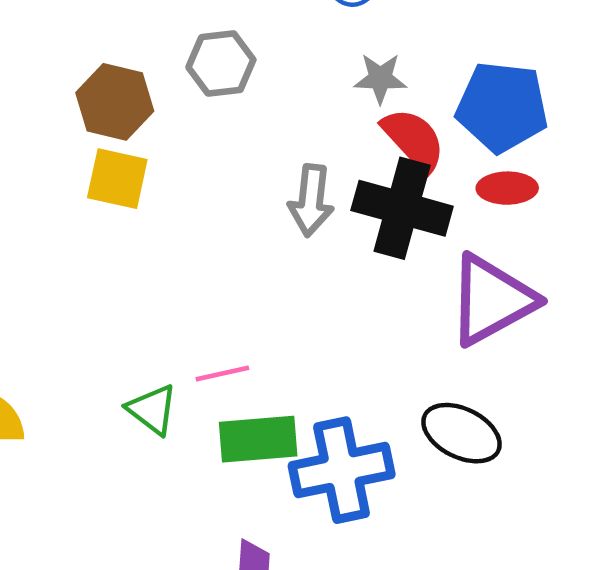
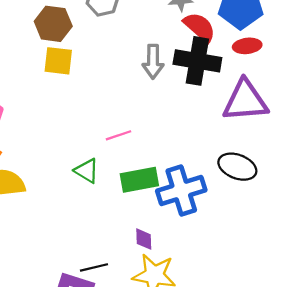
purple triangle: (492, 300) -> (245, 101), turned 30
pink line: (222, 373) -> (119, 135), moved

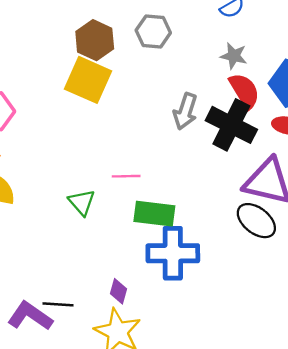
yellow square: (58, 61) -> (88, 80), size x1.4
black ellipse: (237, 167) -> (256, 221), moved
green rectangle: (139, 180) -> (154, 214), moved

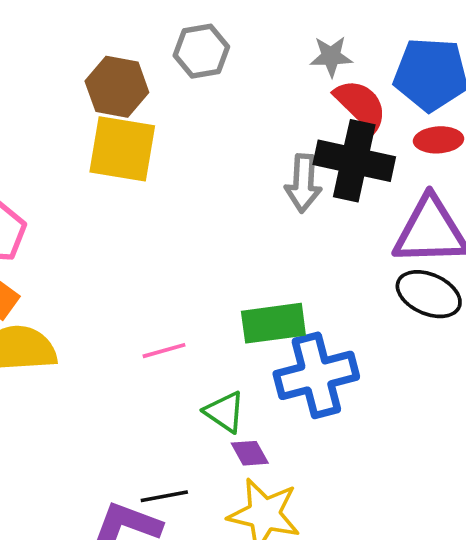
gray arrow: (185, 111) -> (303, 183), moved
pink line: (126, 176) -> (164, 351), moved
green triangle: (82, 202) -> (225, 412), moved
purple diamond: (118, 291) -> (250, 453), turned -30

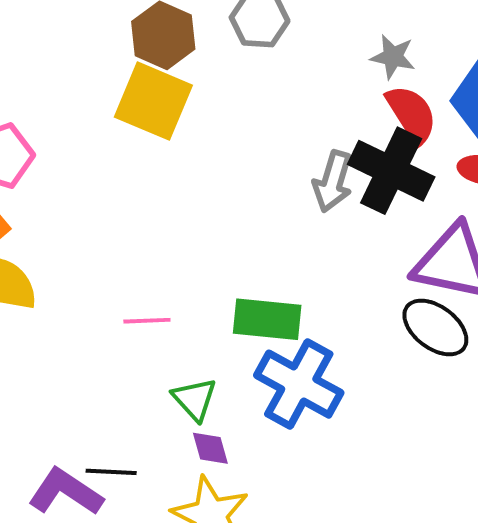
blue cross: (316, 375) -> (299, 384), turned 30

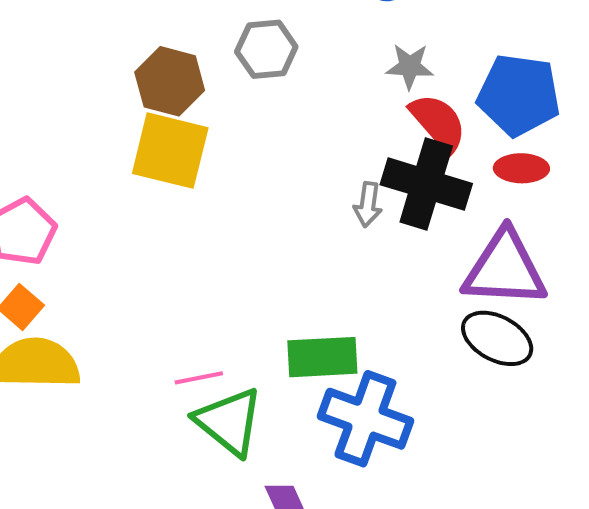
gray arrow: (333, 181) -> (368, 205), size x0.7
green triangle: (195, 399) -> (229, 422), moved, size x1.5

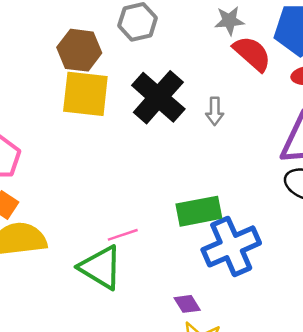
black cross: (426, 184) -> (158, 97), moved, turned 32
blue cross: (365, 419) -> (231, 246), turned -36
green triangle: (229, 422) -> (101, 267), moved

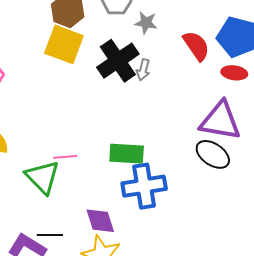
gray star: (229, 21) -> (146, 23), moved
gray arrow: (215, 111) -> (143, 70), moved
purple diamond: (187, 304) -> (100, 221), size x1.5

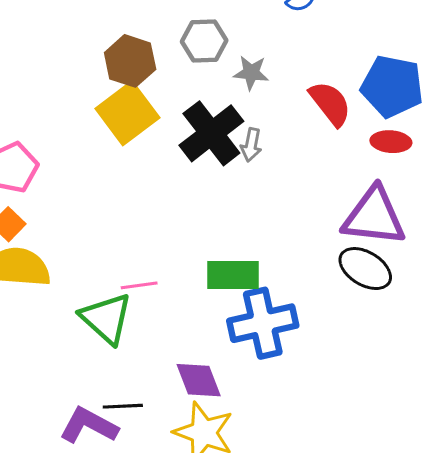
yellow square: (64, 44) -> (127, 113), turned 36

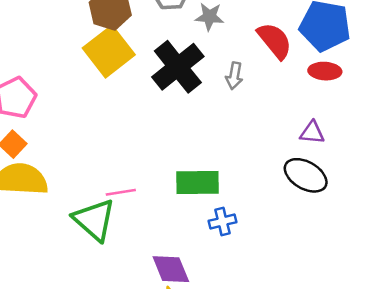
gray arrow: (251, 145) -> (234, 76), moved
purple triangle: (374, 217) -> (312, 133), size x0.5
blue cross: (263, 323) -> (223, 222), size x0.5

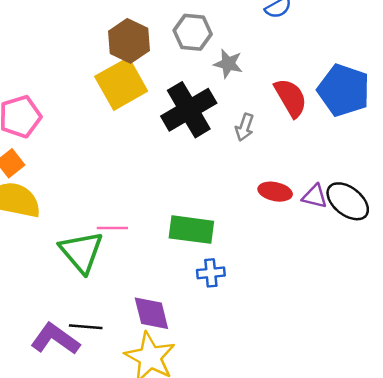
red ellipse: (325, 71) -> (275, 192), moved
black ellipse: (306, 175) -> (348, 201), moved

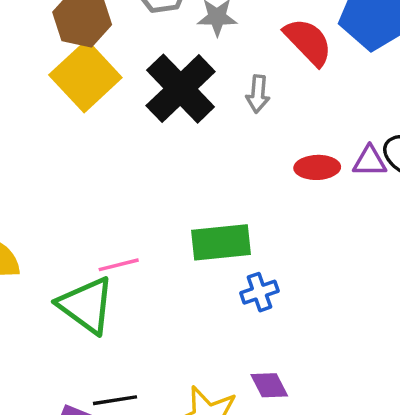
purple diamond: (151, 313) -> (269, 385), moved, size x0.7

